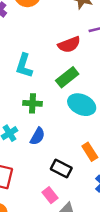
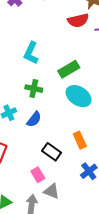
red semicircle: (69, 45) -> (78, 20), moved

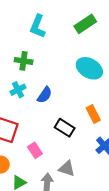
green rectangle: (69, 69) -> (85, 24), moved
green cross: (34, 89) -> (24, 61), moved
pink rectangle: (38, 175) -> (35, 150), moved

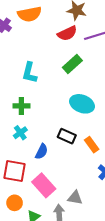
blue semicircle: (45, 95) -> (42, 152), moved
black rectangle: (65, 128) -> (67, 136), moved
pink rectangle: (35, 150) -> (44, 185), size x1.6

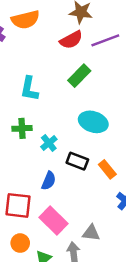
cyan cross: (20, 133) -> (49, 143), moved

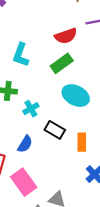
red semicircle: (71, 40) -> (66, 36), moved
green rectangle: (79, 76) -> (62, 63), moved
orange rectangle: (107, 169) -> (82, 142), turned 30

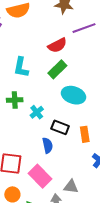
blue semicircle: (25, 144) -> (48, 145), moved, turned -35

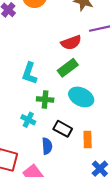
cyan L-shape: (21, 67) -> (29, 73), moved
green cross: (15, 100) -> (45, 99), moved
cyan cross: (37, 112) -> (28, 120), moved, turned -32

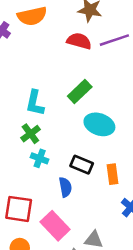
red semicircle: (71, 43) -> (79, 41), moved, turned -138
green cross: (45, 99) -> (30, 134), moved, turned -35

